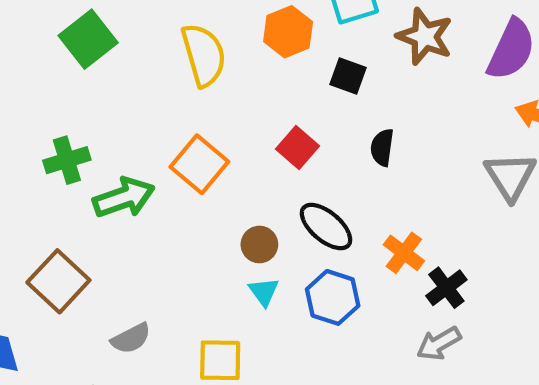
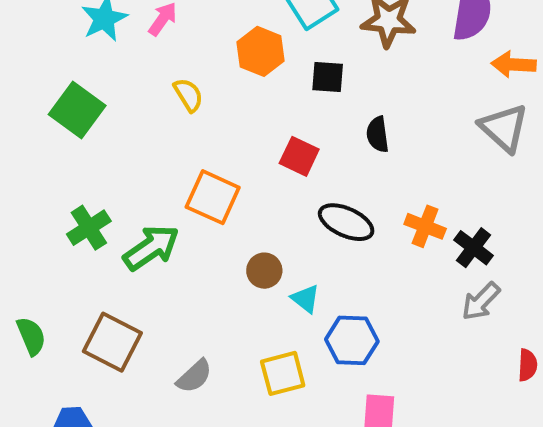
yellow semicircle: (204, 55) -> (188, 95), size x0.6
brown circle: (259, 244) -> (264, 271), moved
blue hexagon: (333, 297) -> (352, 340), moved

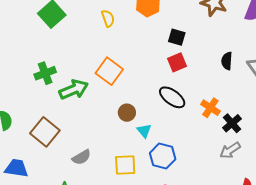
black square: (328, 77) -> (177, 37), moved
black semicircle: (378, 134) -> (227, 61), moved
red square: (299, 156) -> (177, 62), moved, turned 30

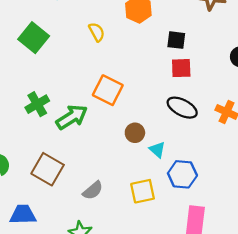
red square: (177, 62) -> (181, 68), turned 30

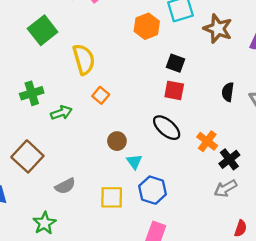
yellow semicircle: (97, 32) -> (84, 59), moved, size x1.6
orange square: (108, 90) -> (101, 95), size x0.6
green arrow: (72, 117) -> (61, 113), size x0.7

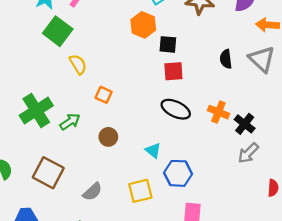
orange hexagon: (147, 26) -> (143, 25), moved
green square: (43, 30) -> (58, 31), moved
yellow semicircle: (84, 59) -> (78, 64), size x0.7
green cross: (32, 93) -> (36, 111), size x1.4
brown circle: (117, 141) -> (108, 137), moved

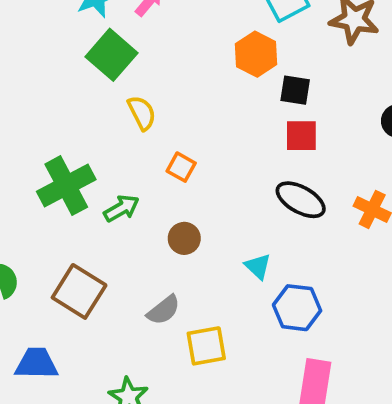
yellow square: (140, 191) -> (206, 346), moved
gray semicircle: (92, 192) -> (164, 310), moved

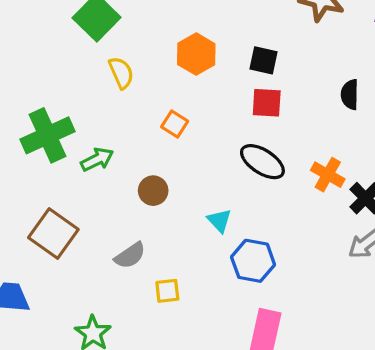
orange hexagon: (256, 54) -> (196, 54), moved
orange square: (181, 167) -> (175, 124), moved
yellow square: (206, 346) -> (167, 291), size x0.7

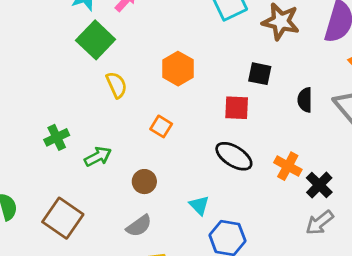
black square: (263, 60) -> (260, 74), moved
green cross: (48, 135) -> (57, 137), size x0.6
gray semicircle: (130, 255) -> (139, 226), moved

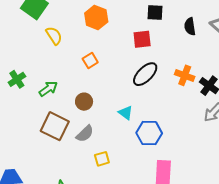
orange square: (161, 126) -> (90, 61), turned 35
black ellipse: (234, 156) -> (145, 74), turned -68
brown square: (63, 218) -> (55, 126), moved

